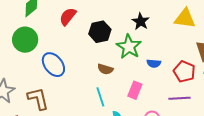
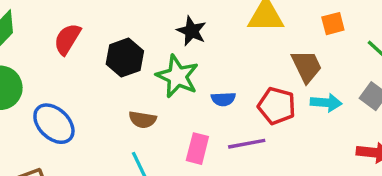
purple line: (179, 98) -> (247, 144), moved

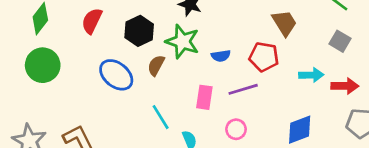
cyan arrow: (326, 103) -> (311, 75), moved
brown semicircle: (143, 120) -> (156, 65), moved, turned 115
blue ellipse: (54, 124) -> (116, 75), moved

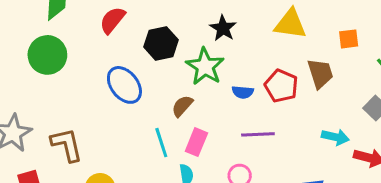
red pentagon: (264, 57) -> (281, 86), moved
brown semicircle: (156, 65) -> (182, 106), moved
pink rectangle: (204, 97) -> (196, 142), moved

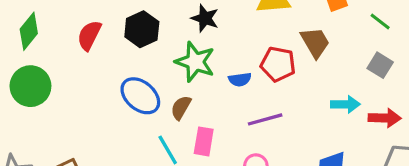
black hexagon: (161, 43) -> (142, 29), moved
blue ellipse: (124, 85) -> (140, 96), moved

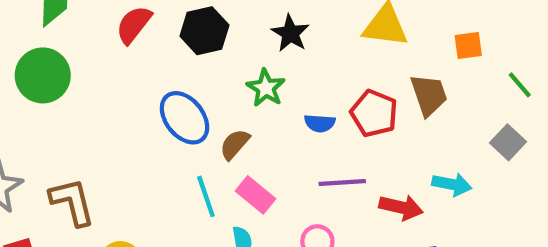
green star: (195, 62) -> (266, 88), size x0.7
red arrow: (385, 118) -> (401, 207), moved
pink rectangle: (204, 141) -> (255, 195), turned -72

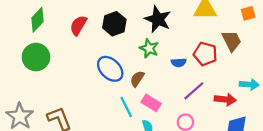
black star: (290, 33) -> (158, 19), size x1.4
purple line: (342, 183) -> (194, 91), turned -30

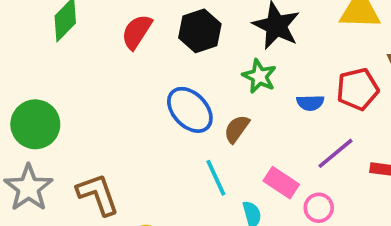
red pentagon: (205, 54) -> (358, 89), turned -30
green circle: (36, 57) -> (35, 124), moved
pink rectangle: (151, 103) -> (281, 183), moved

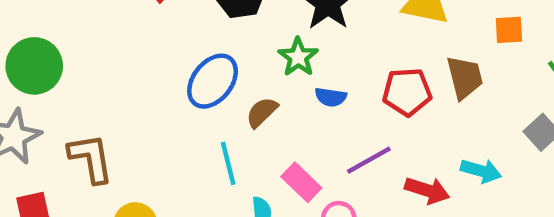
blue semicircle: (310, 103) -> (331, 97), moved
blue ellipse: (190, 110) -> (213, 81), turned 72

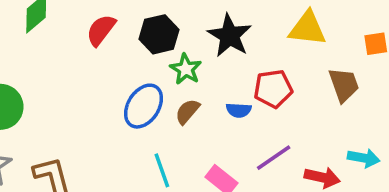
green star: (298, 57) -> (186, 69), moved
red pentagon: (407, 92) -> (273, 89), moved
brown semicircle: (262, 112) -> (187, 111), moved

